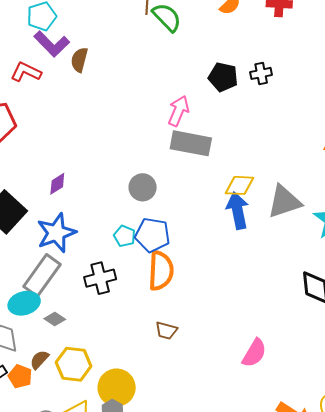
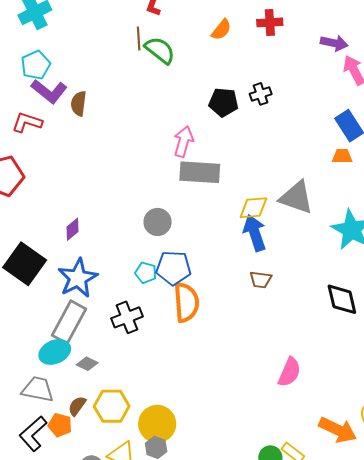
gray triangle: (284, 202) -> (296, 197), moved, turned 45
brown trapezoid: (166, 330) -> (261, 280), moved

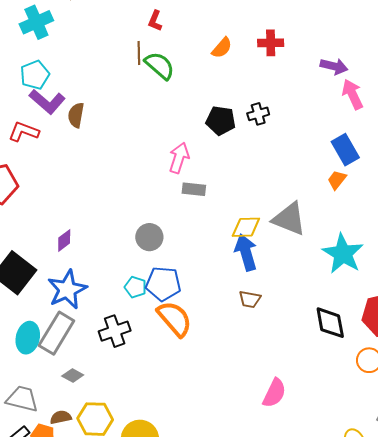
orange trapezoid: (342, 156) -> (337, 180), turned -55
gray rectangle: (200, 172) -> (194, 189), size x0.6
orange semicircle: (186, 302) -> (175, 319), turned -39
cyan ellipse: (55, 352) -> (28, 338), moved, turned -56
brown semicircle: (77, 406) -> (61, 417), turned 40

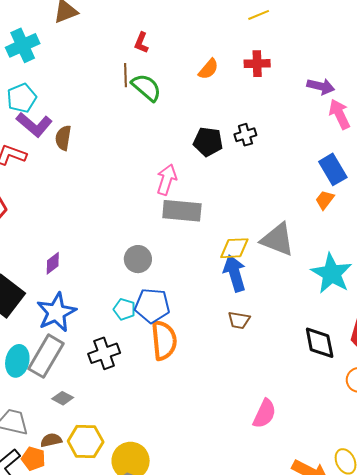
gray rectangle: (194, 189) -> (182, 211), size x1.6
orange semicircle: (175, 319) -> (164, 340), turned 36

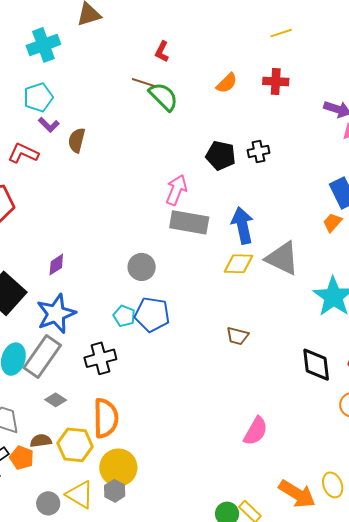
brown line: (125, 75) -> (144, 83), turned -75
purple L-shape: (34, 125) -> (49, 125), size x0.6
blue arrow: (235, 273) -> (242, 225), moved
orange semicircle: (164, 340) -> (106, 418), moved

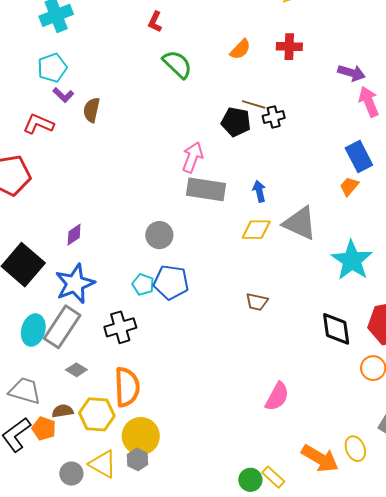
red L-shape: (162, 52) -> (155, 22), moved
brown line: (144, 83) -> (254, 104), moved
blue arrow: (242, 225) -> (259, 191), size x0.6

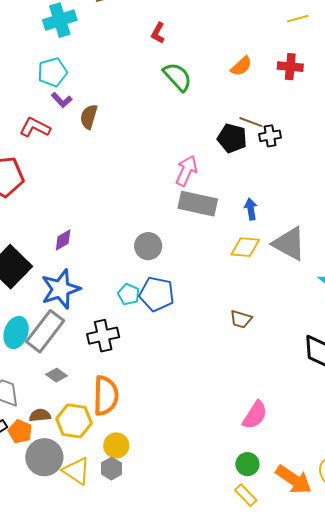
yellow circle: (141, 436) -> (116, 445), size x0.7
gray circle: (71, 474) -> (44, 457), moved, size x1.6
green circle: (250, 480) -> (247, 464), moved

